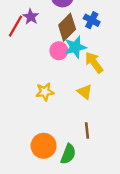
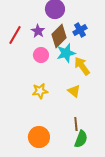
purple star: (31, 17) -> (38, 31), moved
blue cross: (92, 20) -> (80, 30), turned 32
pink circle: (59, 51) -> (41, 55), moved
green semicircle: (68, 154) -> (81, 139), moved

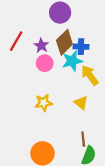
blue cross: (80, 30) -> (81, 47), moved, turned 32
purple star: (38, 31) -> (41, 46), moved

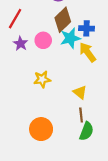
purple star: (41, 46) -> (20, 44), moved
blue cross: (81, 47) -> (87, 28), moved
yellow triangle: (81, 103) -> (80, 92), moved

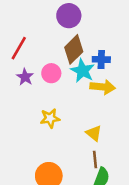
cyan star: (70, 38) -> (83, 71), turned -30
yellow arrow: (88, 52) -> (103, 87), turned 132

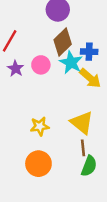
yellow arrow: (103, 87) -> (90, 78), turned 35
yellow star: (50, 118) -> (40, 126), moved
yellow triangle: (94, 133) -> (82, 123), size x1.5

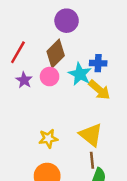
brown diamond: (63, 42) -> (56, 53), moved

